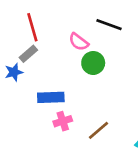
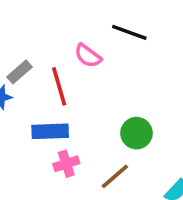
red line: (32, 27) -> (59, 86), moved
green circle: (93, 63) -> (136, 133), moved

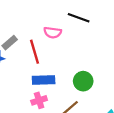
pink semicircle: (88, 56) -> (53, 32), turned -30
blue rectangle: (50, 131) -> (44, 80), moved

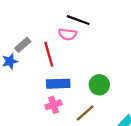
black line: (79, 18) -> (78, 20), moved

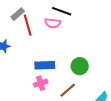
gray rectangle: (23, 45) -> (18, 14), moved
red line: (49, 54) -> (28, 25), moved

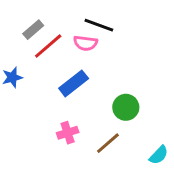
red line: (28, 25) -> (48, 46), turned 65
blue rectangle: (45, 65) -> (74, 83), moved, turned -36

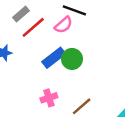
pink semicircle: (85, 43) -> (63, 25), turned -48
green circle: (126, 107) -> (72, 59), moved

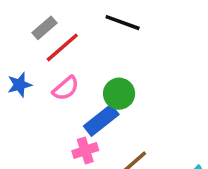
pink semicircle: (63, 25) -> (66, 88), moved
blue rectangle: (54, 58) -> (101, 120), moved

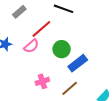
red line: (62, 47) -> (41, 29), moved
blue rectangle: (101, 120) -> (78, 63), moved

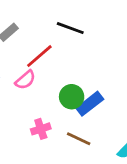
green circle: (62, 49) -> (72, 97), moved
brown line: (70, 88) -> (79, 139), turned 66

